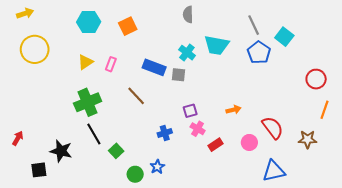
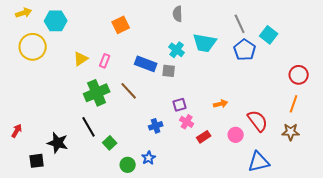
cyan hexagon: (89, 22) -> (56, 21), moved
green cross: (88, 102) -> (97, 93), moved
orange line: (324, 110) -> (294, 104), moved

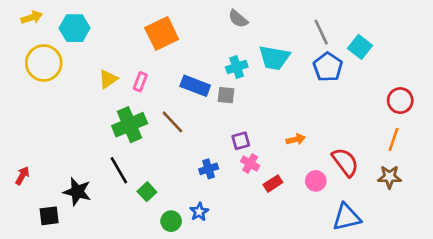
gray semicircle: (178, 14) -> (238, 19), turned -49
orange square: (121, 25) -> (162, 34), size x1.4
cyan cross: (177, 50) -> (237, 67), turned 35

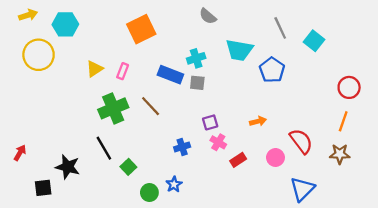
cyan cross: (237, 67) -> (196, 58), moved
blue pentagon: (328, 67) -> (272, 70), moved
blue triangle: (347, 217) -> (302, 189), turned -32

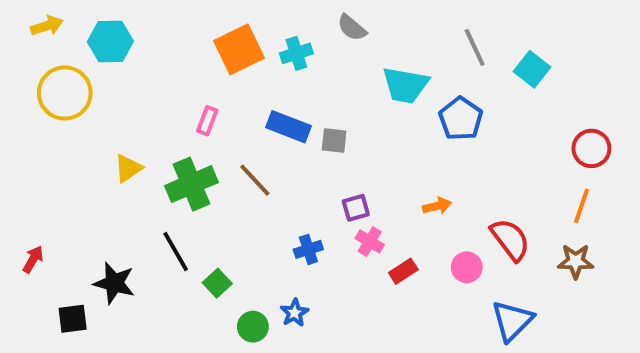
cyan cross: (196, 58) -> (296, 53), moved
yellow triangle: (95, 69) -> (128, 168), moved

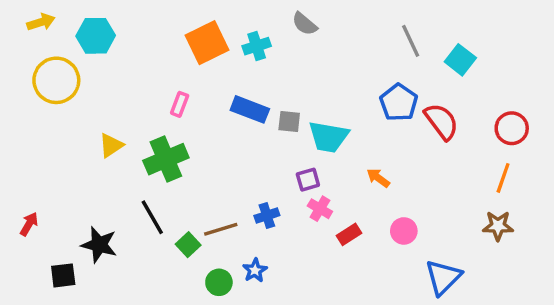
cyan trapezoid: (405, 85) -> (329, 137), moved
brown line: (255, 180) -> (221, 229), moved, turned -64
orange arrow: (437, 206) -> (378, 178), turned -130
red semicircle: (510, 240) -> (441, 121), moved

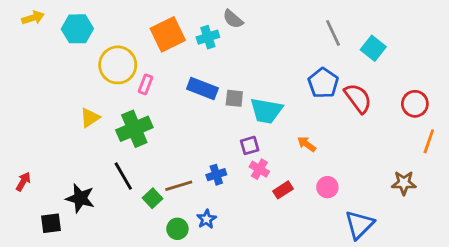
gray semicircle: (305, 24) -> (233, 19), moved
yellow circle: (56, 80) -> (118, 65), moved
orange line: (503, 178) -> (429, 141), moved

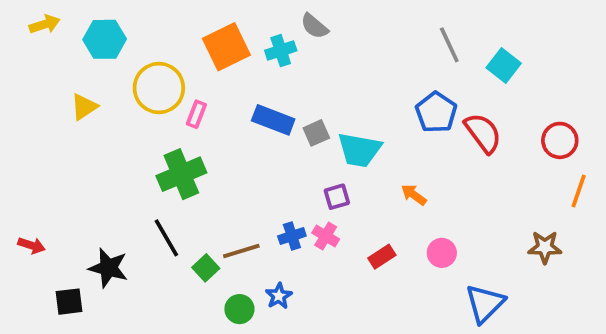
gray square: (234, 98) -> (316, 133), turned -30
yellow triangle: (90, 118) -> (84, 107), moved
pink cross: (259, 169) -> (326, 236), moved
red arrow: (23, 182) -> (32, 245), turned 78

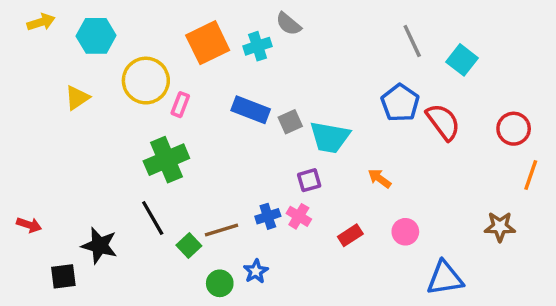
blue triangle: (485, 303) -> (445, 278), turned 36

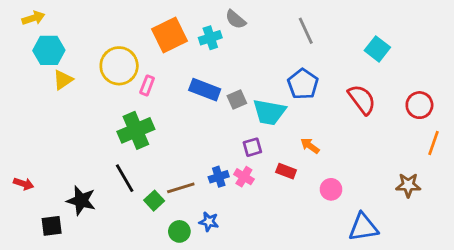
cyan hexagon: (96, 36) -> (49, 50), moved
gray line: (412, 41) -> (306, 31), moved
blue pentagon: (400, 103) -> (303, 84), moved
red rectangle: (350, 235) -> (286, 171), moved, turned 54
blue star: (256, 271) -> (209, 222), turned -30

